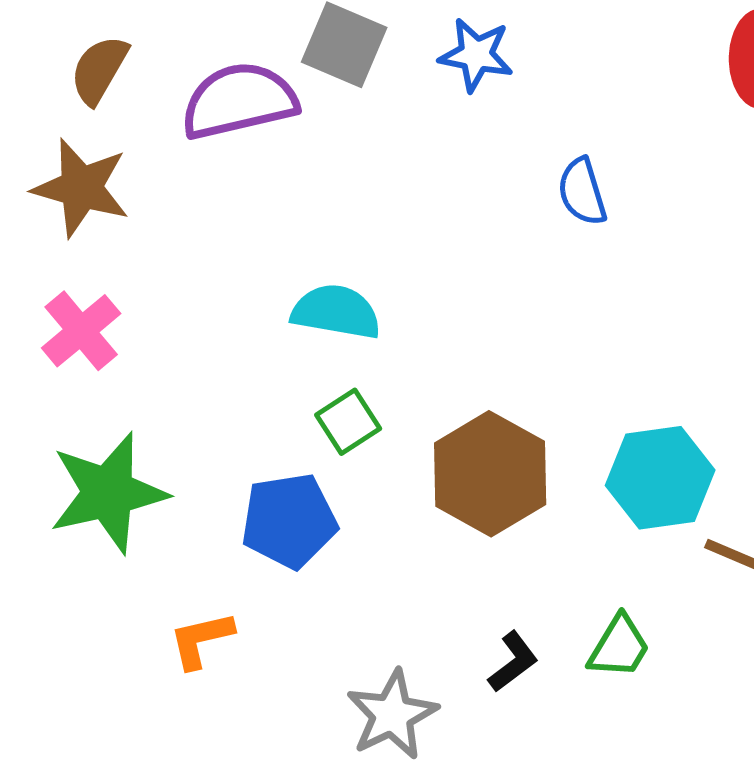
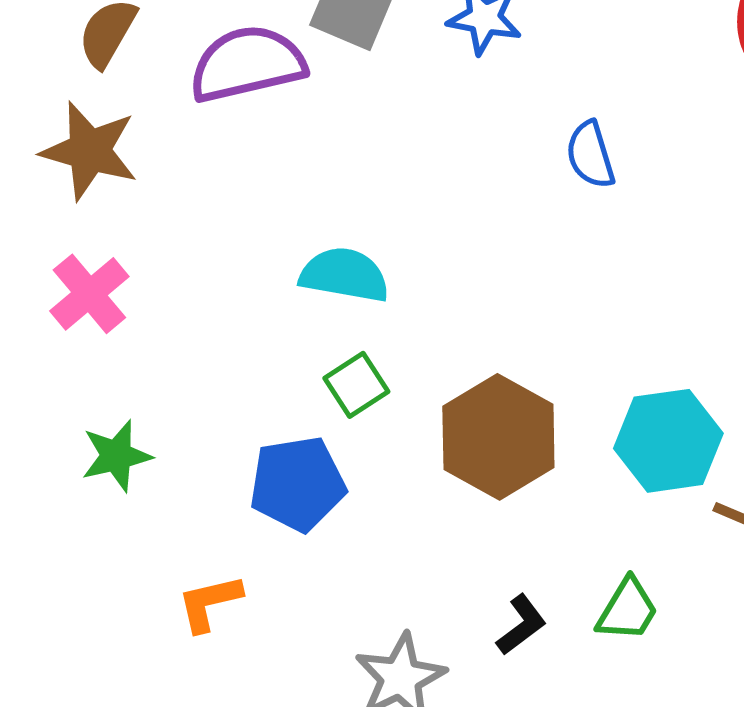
green star: (108, 493) -> (116, 456), size x0.6

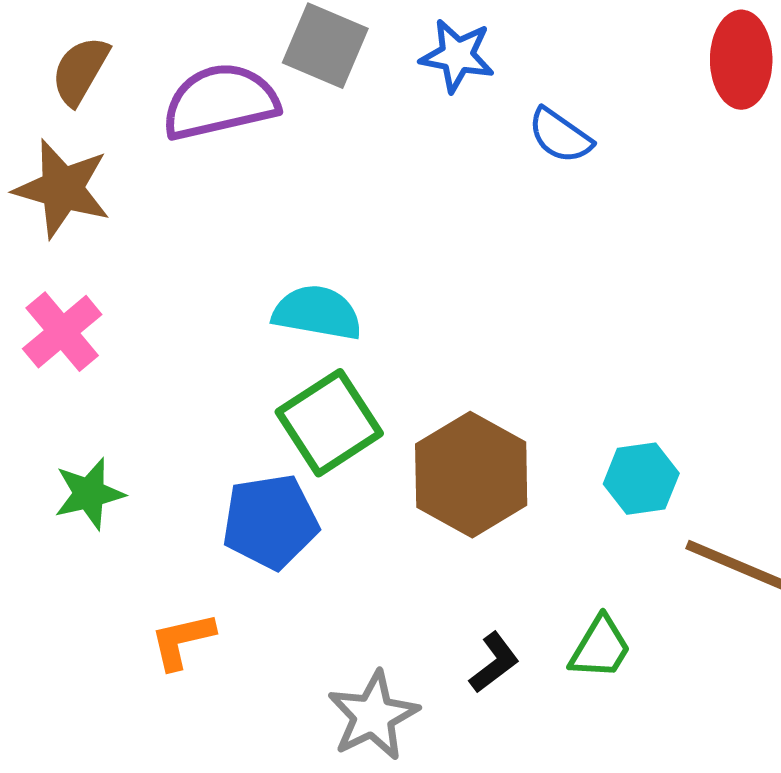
blue semicircle: (590, 155) -> (560, 136), moved, turned -38
green square: (356, 385) -> (329, 423), size x1.6
cyan hexagon: (668, 441) -> (641, 479), size x0.7

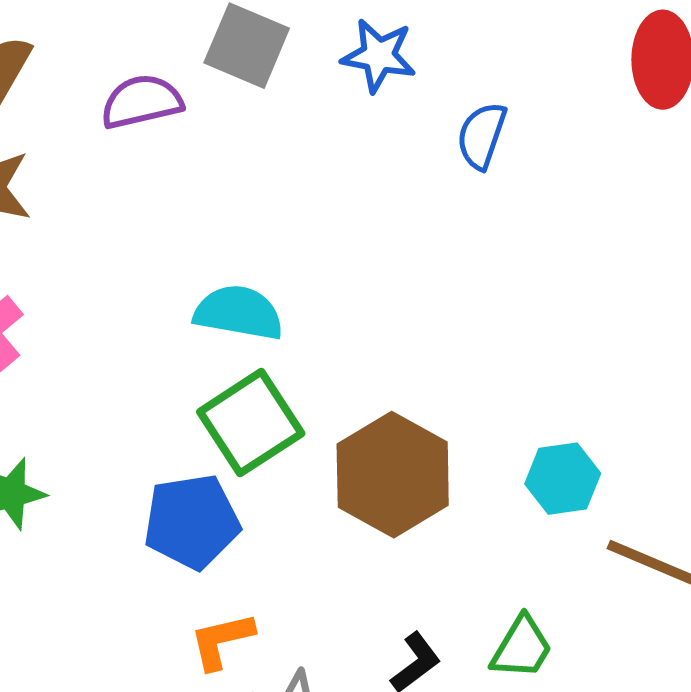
purple semicircle: (220, 102) -> (142, 102), size x0.7
blue semicircle: (560, 136) -> (482, 136), turned 74
orange L-shape: (182, 641) -> (222, 641), moved

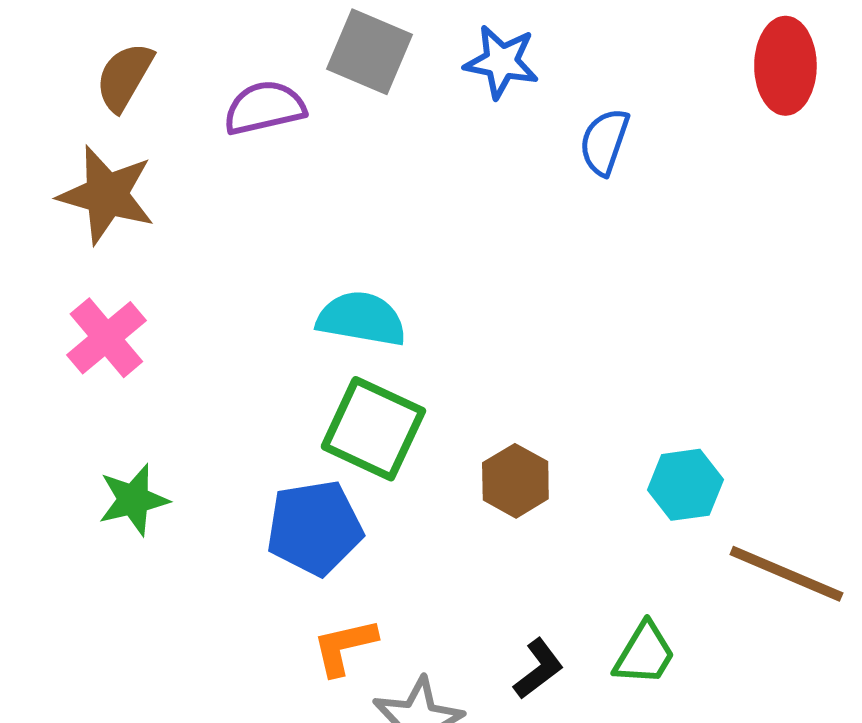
green square: (251, 423) -> (373, 429), turned -32
brown hexagon: (393, 475) -> (515, 481), size x0.6

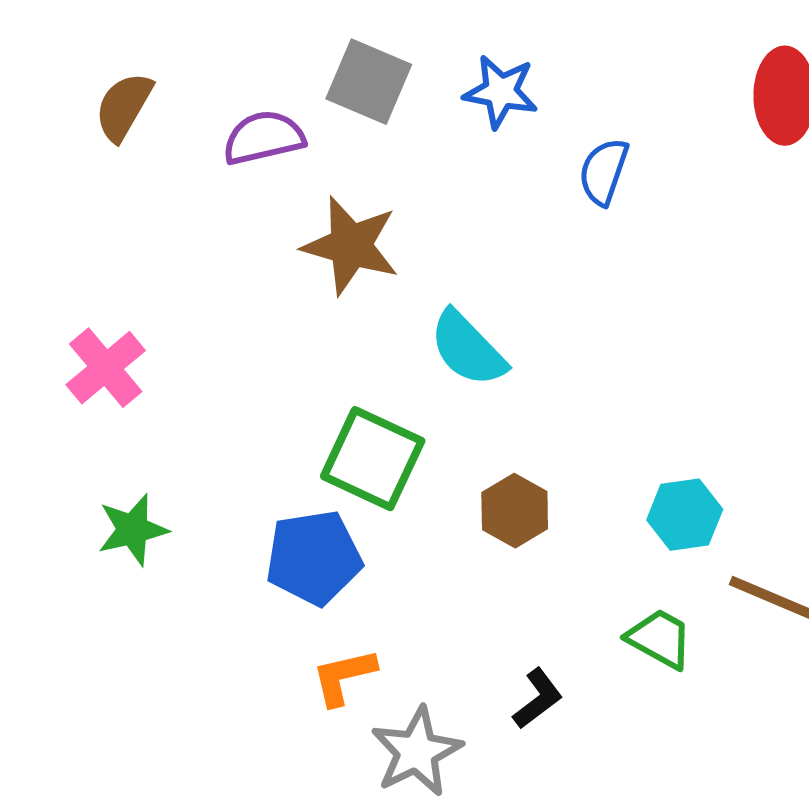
brown star: (106, 195) -> (351, 246), moved
cyan semicircle: (361, 319) -> (468, 349), moved, turned -144
green trapezoid: (644, 654) -> (660, 639), moved, turned -92

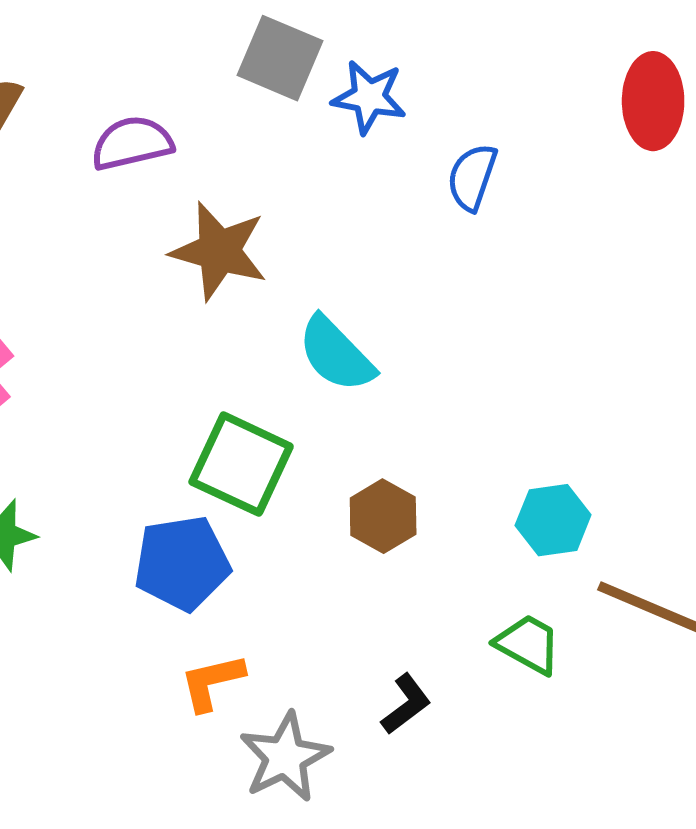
gray square: (369, 82) -> (280, 58), moved

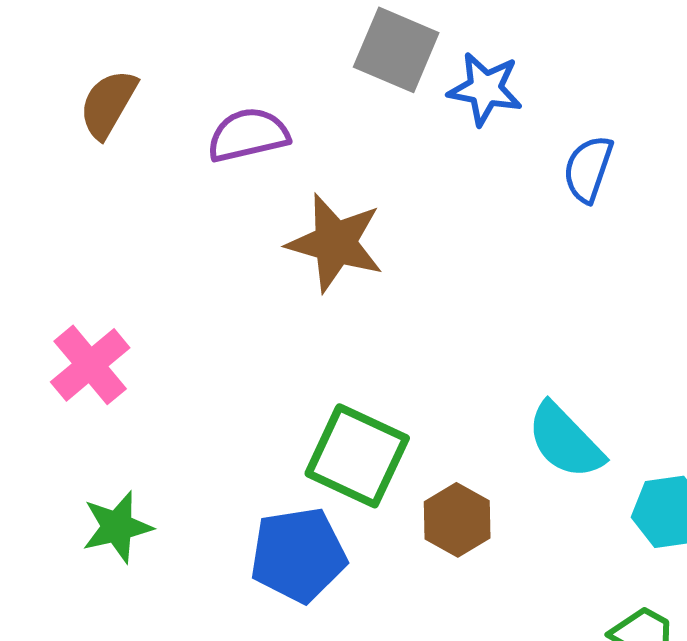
cyan semicircle: (336, 354) -> (565, 441), moved
brown hexagon: (383, 516) -> (457, 520), moved

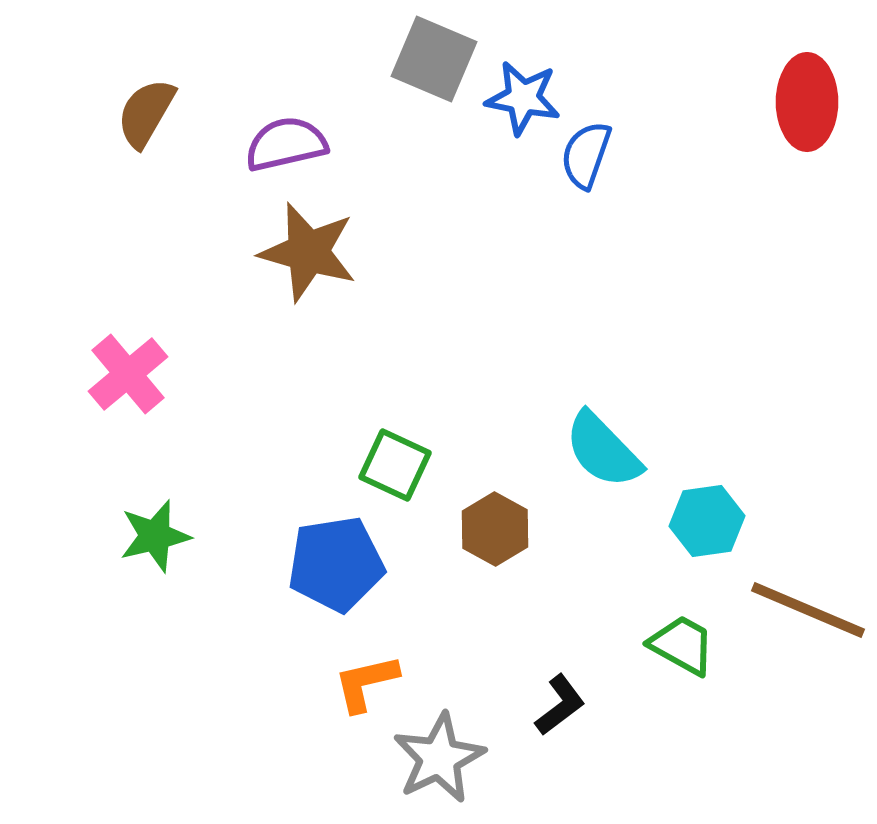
blue semicircle: (588, 169) -> (586, 155), moved
brown star: (335, 243) -> (308, 252), moved
green square: (357, 456) -> (395, 465), size x0.7

